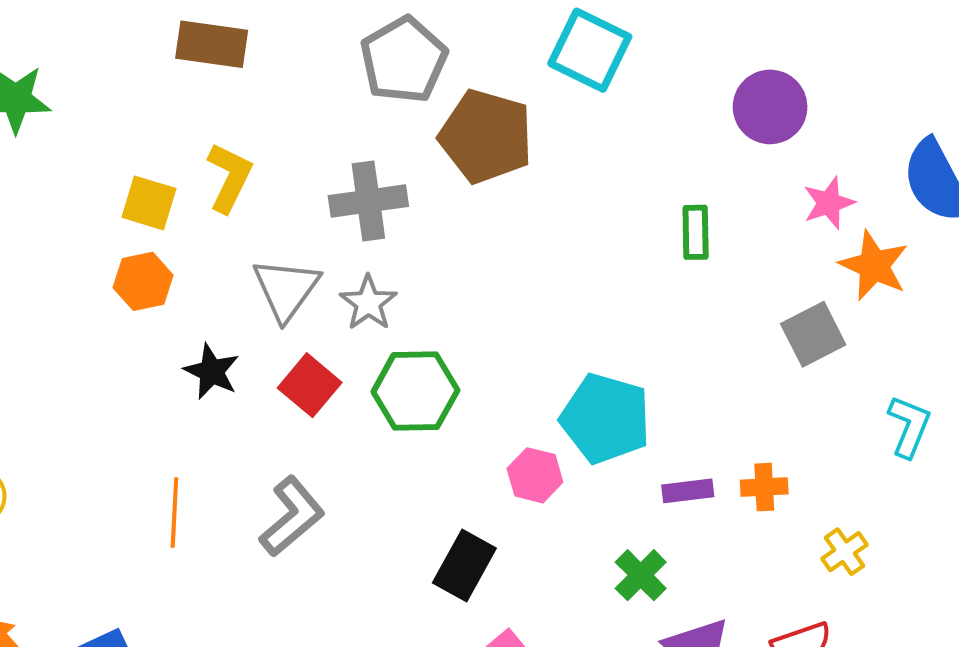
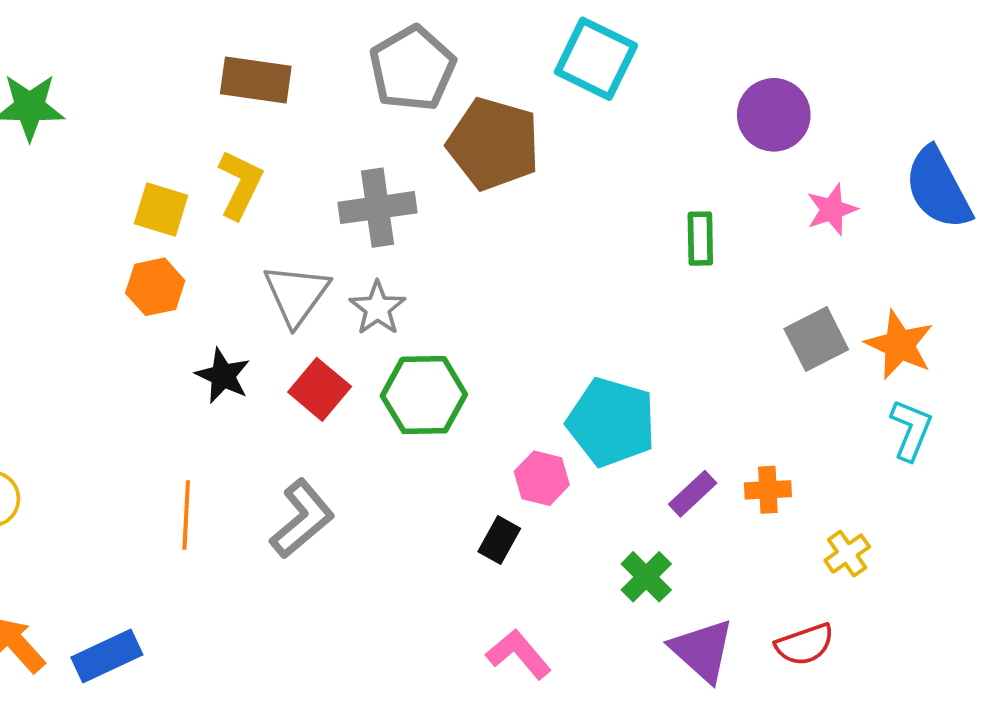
brown rectangle: (212, 44) -> (256, 80), moved
orange star: (874, 266) -> (899, 345), moved
purple rectangle: (688, 491) -> (693, 494), turned -36
black rectangle: (464, 565) -> (499, 540), moved, size x0.7

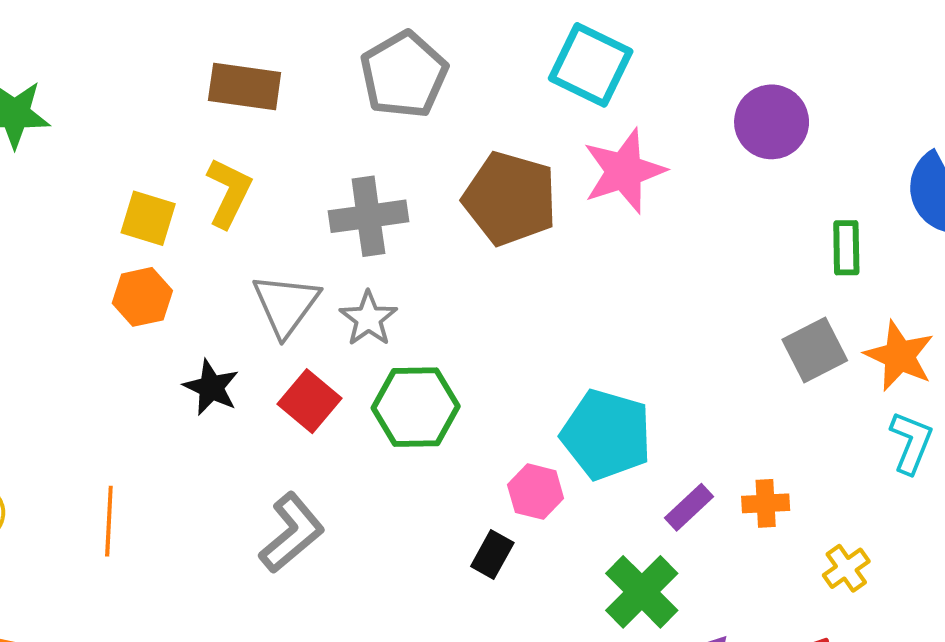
brown pentagon: (493, 144) -> (510, 199), moved
pink star: (832, 210) -> (624, 171), moved, size x1.6
green rectangle: (700, 239) -> (846, 248), moved
orange line: (186, 515) -> (109, 521), moved
green cross: (646, 577) -> (642, 592), size x1.4

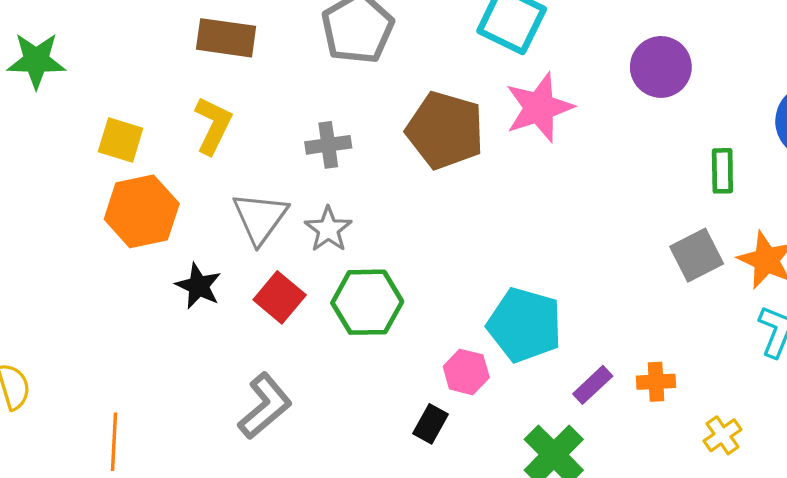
gray cross: (368, 216) -> (328, 145), size x0.7
yellow square: (148, 218) -> (121, 140), moved
orange hexagon: (142, 297) -> (142, 211), size x1.5
orange line: (109, 521) -> (114, 442), moved

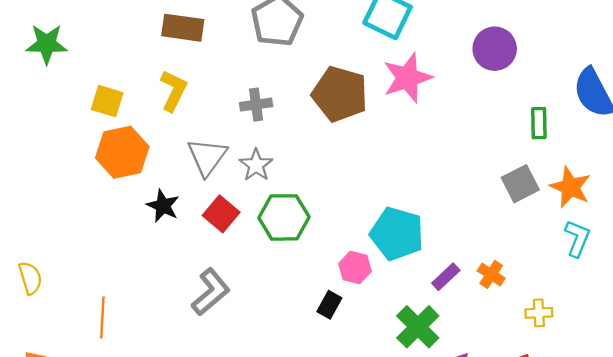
orange cross: (656, 382) -> (491, 274), turned 36
yellow cross: (722, 435) -> (539, 313), turned 32

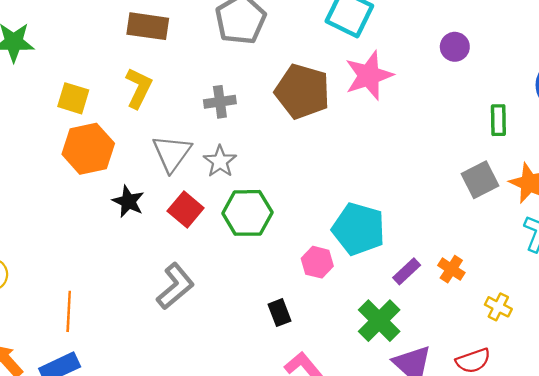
purple circle: (495, 49) -> (455, 47), size x0.7
black rectangle: (329, 305) -> (280, 313), moved, turned -50
yellow cross: (539, 313) -> (498, 307), turned 30

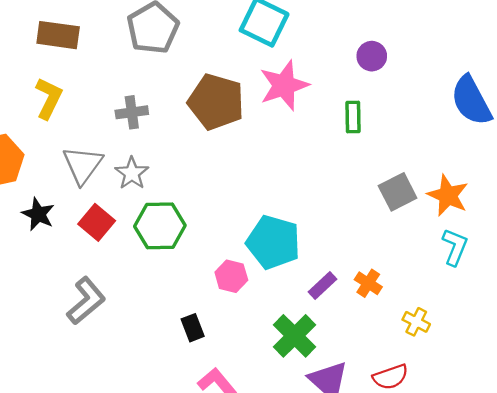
green rectangle: (498, 120) -> (353, 117), moved

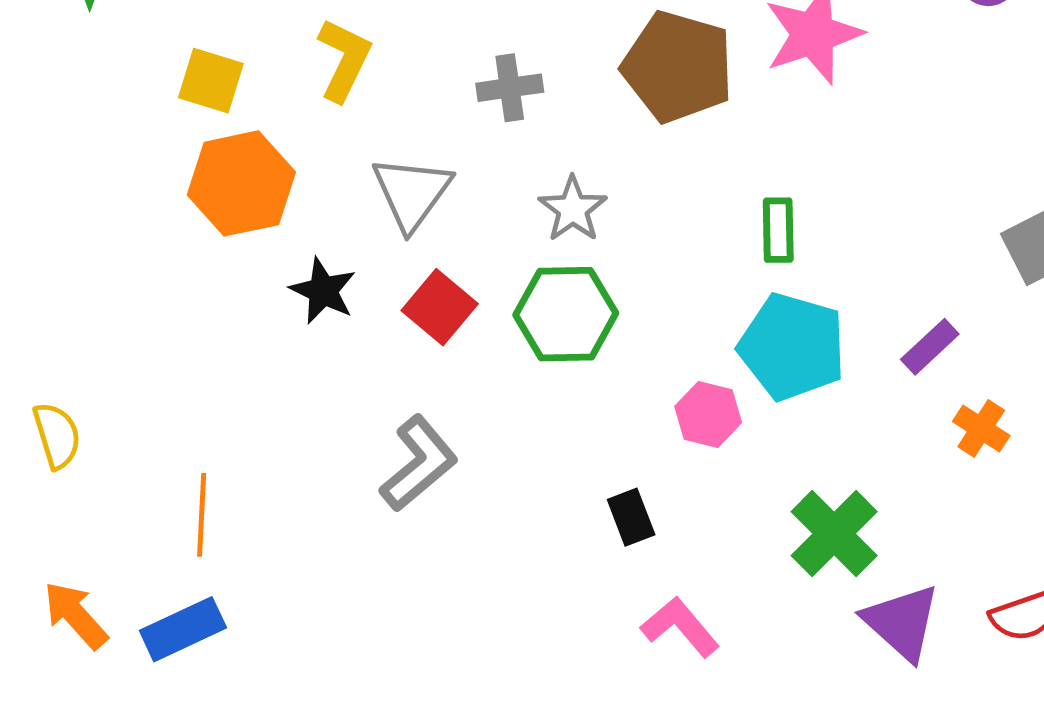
green rectangle: (353, 117) -> (778, 230), moved
gray star: (132, 173) -> (573, 209), moved
purple rectangle: (323, 286) -> (930, 347), moved

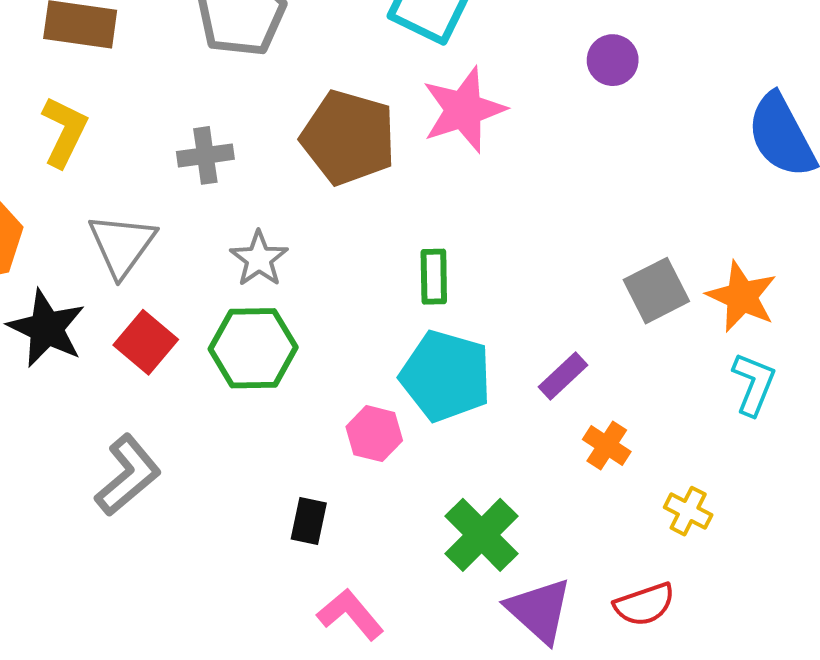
black star: (323, 291) -> (46, 328), size x1.4
black rectangle: (631, 517) -> (309, 521), turned 33

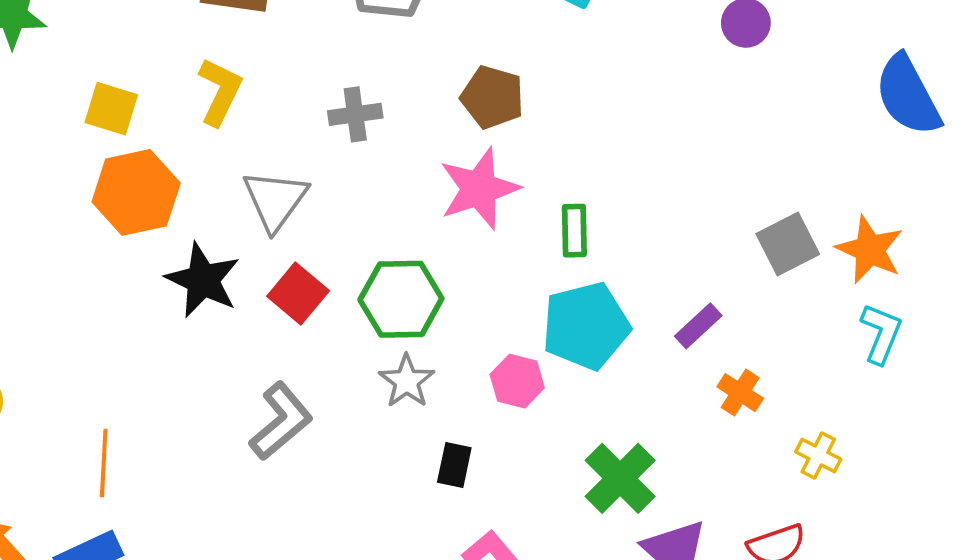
pink star: (464, 110) -> (479, 189), moved
brown pentagon: (348, 138) -> (492, 97), size x0.7
gray star: (259, 259) -> (407, 381), moved
cyan pentagon: (446, 376) -> (586, 326), turned -30

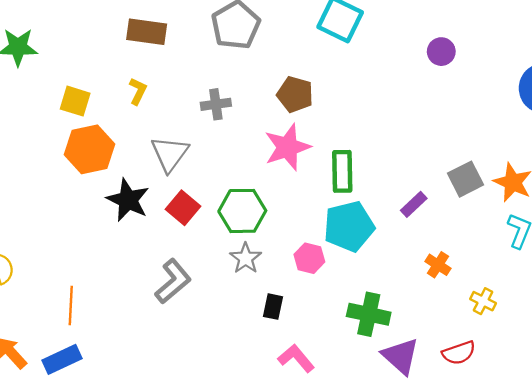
yellow L-shape: (220, 91) -> (138, 91), size x0.7
green rectangle: (574, 231) -> (342, 171), size x1.4
purple rectangle: (698, 326) -> (414, 204), moved
green cross: (620, 478) -> (369, 314), turned -33

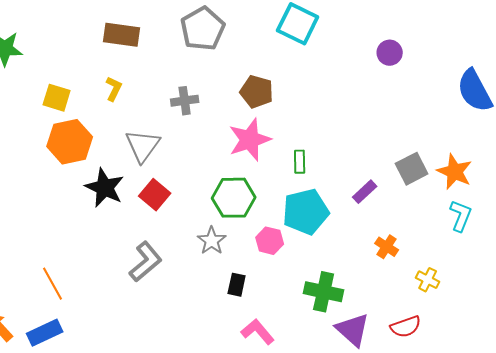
green rectangle: (342, 171) -> (300, 162), size x0.6
green hexagon: (242, 211) -> (234, 198), moved
orange line: (71, 306) -> (53, 284), turned -32

